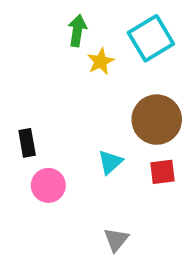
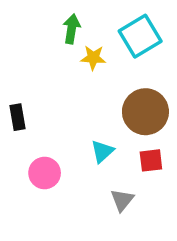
yellow star: (101, 62) -> (93, 58), turned 30
black rectangle: (27, 143) -> (18, 117), moved
gray triangle: (116, 240) -> (122, 200), moved

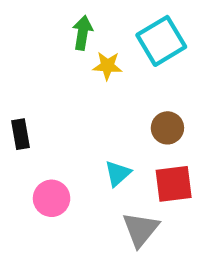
brown circle: (145, 112) -> (167, 128), size x0.6
red square: (151, 160) -> (174, 184), size x1.4
gray triangle: (122, 200) -> (141, 229), size x1.4

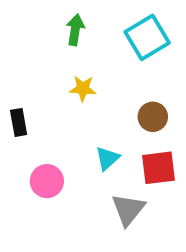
yellow star: (107, 66) -> (83, 88), moved

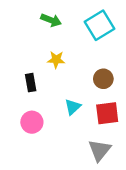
green arrow: (75, 30) -> (51, 20), turned 102
black rectangle: (19, 122) -> (31, 83), moved
gray triangle: (128, 209) -> (100, 150), moved

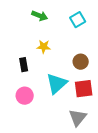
cyan square: (100, 25) -> (78, 20), size x0.7
cyan triangle: (73, 107) -> (57, 84), size x1.6

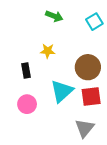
green arrow: (40, 16) -> (54, 16), moved
cyan square: (78, 20) -> (94, 22), moved
brown circle: (81, 62) -> (88, 67), size x1.5

